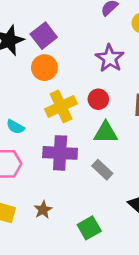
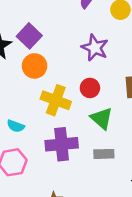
yellow cross: (61, 106) -> (56, 100), turned -36
green triangle: (106, 133) -> (102, 118), turned 50
gray rectangle: (102, 170) -> (104, 154), turned -36

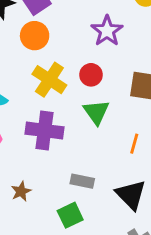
gray rectangle: (104, 154) -> (82, 181), moved

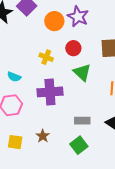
orange circle: (35, 36) -> (54, 21), moved
yellow cross: (49, 80) -> (46, 57), size x0.6

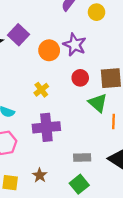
red circle: (73, 48) -> (80, 78), moved
yellow cross: (46, 57) -> (41, 90), turned 32
green triangle: (82, 72) -> (98, 103), moved

